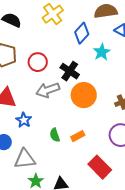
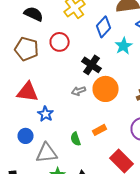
red circle: (38, 62) -> (60, 42), moved
gray arrow: (48, 90) -> (79, 91), moved, size x0.6
green semicircle: (55, 135) -> (76, 139), moved

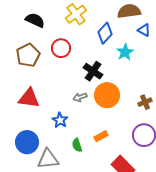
brown pentagon: (27, 49) -> (28, 55), turned 30
blue star: (46, 114) -> (60, 120), moved
blue circle: (26, 136) -> (27, 142), size x1.5

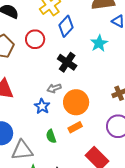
blue diamond: (105, 33) -> (66, 26), moved
orange circle: (107, 95) -> (76, 102), moved
blue star: (60, 120) -> (42, 106), moved

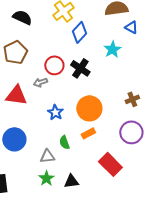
red circle: (35, 39) -> (54, 65), moved
gray arrow: (54, 88) -> (40, 82), moved
gray triangle: (22, 150) -> (47, 156), moved, size x0.7

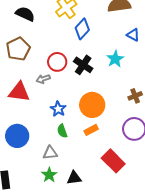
blue triangle: (131, 27) -> (133, 35), moved
cyan star: (112, 49) -> (115, 59), moved
green semicircle: (64, 142) -> (62, 131), moved

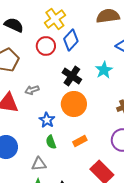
red circle: (57, 62) -> (46, 46), moved
orange circle: (92, 105) -> (74, 104), moved

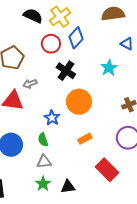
black semicircle: (14, 25) -> (33, 16), moved
black cross: (72, 76) -> (66, 71), moved
gray arrow: (32, 90) -> (30, 84), moved
green semicircle: (51, 142) -> (43, 140), moved

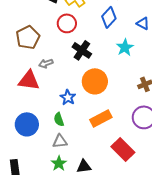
blue diamond: (76, 38) -> (109, 17), moved
orange rectangle: (85, 139) -> (101, 118), size x1.5

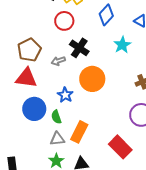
brown pentagon: (28, 37) -> (29, 50), moved
gray arrow: (46, 63) -> (58, 61), moved
orange rectangle: (101, 118) -> (79, 132), moved, turned -35
blue circle: (27, 124) -> (34, 109), moved

